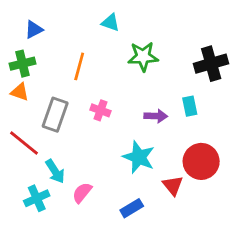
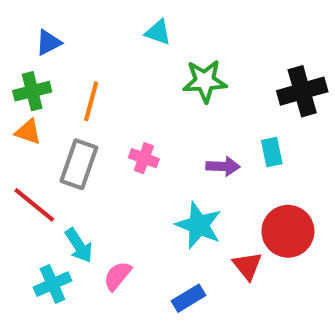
orange line: (79, 66) -> (91, 101), moved

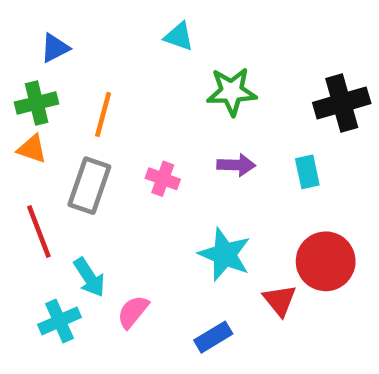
purple arrow: (223, 166) -> (236, 165), moved
red line: (34, 205) -> (39, 231), turned 30

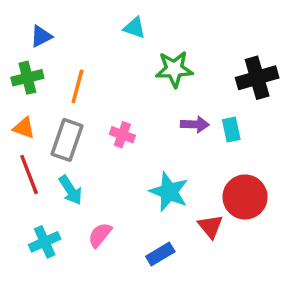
orange triangle: (32, 149) -> (24, 128), moved
purple arrow: (236, 165) -> (195, 124), moved
cyan arrow: (89, 277) -> (71, 190), moved

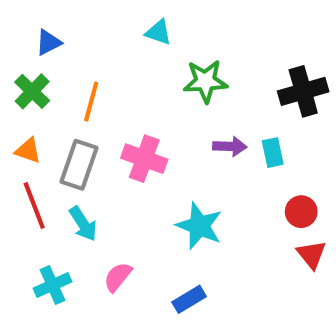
green cross: (27, 78) -> (32, 91), turned -32
pink cross: (122, 135) -> (144, 159), size x1.5
red circle: (245, 197) -> (301, 212), moved, size x0.6
red triangle: (210, 226) -> (311, 254), moved

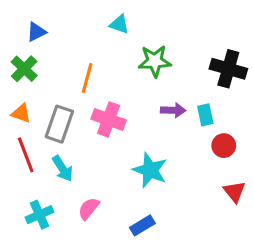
black cross: (303, 91) -> (228, 69), turned 32
orange line: (91, 102) -> (87, 78), moved
red circle: (301, 212) -> (224, 146), moved

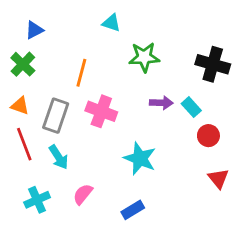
cyan rectangle: (205, 115) -> (191, 107), turned -30

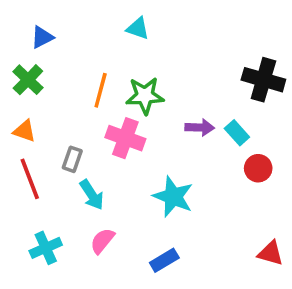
green star: (144, 57) -> (145, 96), moved
gray rectangle: (56, 116) -> (72, 159), moved, size x0.6
cyan arrow: (59, 157) -> (92, 195), moved
red triangle: (218, 178) -> (271, 253), moved, turned -35

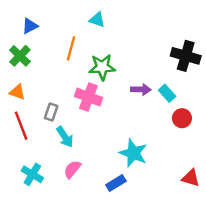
orange line: (101, 90) -> (71, 48), moved
cyan star: (173, 197) -> (133, 153), moved
cyan cross: (46, 248) -> (32, 174), turned -35

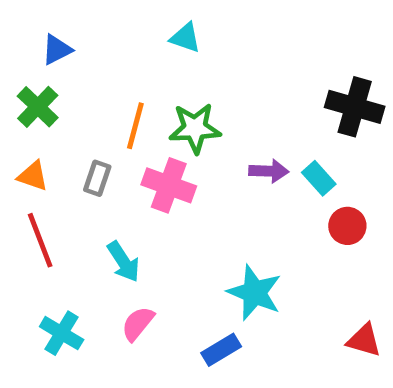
orange line: (71, 48) -> (135, 126), moved
gray rectangle: (51, 112) -> (97, 178), moved

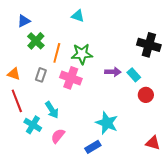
green cross: (38, 107) -> (36, 41), moved
cyan cross: (62, 333) -> (33, 125), moved

